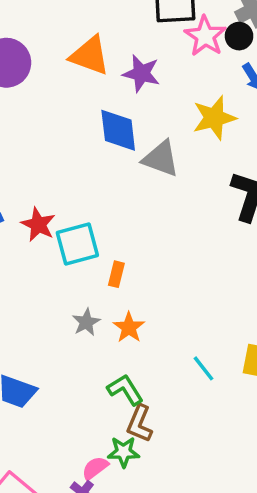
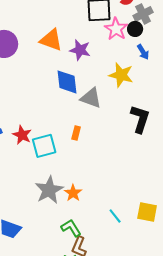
yellow star: (214, 118) -> (121, 75), turned 30
orange rectangle: (116, 274) -> (76, 133), moved
gray star: (86, 322) -> (49, 190), size x1.8

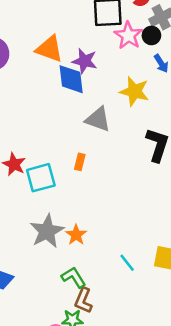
blue diamond: (67, 82) -> (71, 79), moved

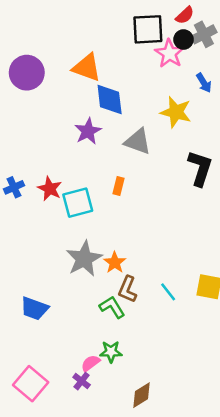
black circle: (151, 35) -> (184, 40), moved
purple star: (85, 61) -> (88, 131), moved, turned 30
brown L-shape: (83, 300) -> (127, 289), moved

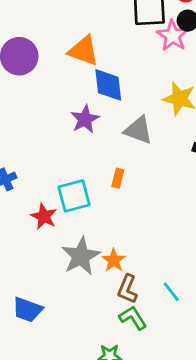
red star: (50, 189) -> (44, 216), moved
green L-shape: (112, 307) -> (133, 318), moved

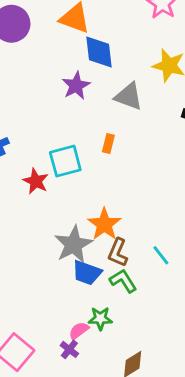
gray star: (81, 256) -> (73, 244), moved
orange star: (114, 260) -> (104, 224), size x1.4
blue trapezoid: (27, 310) -> (87, 273), moved

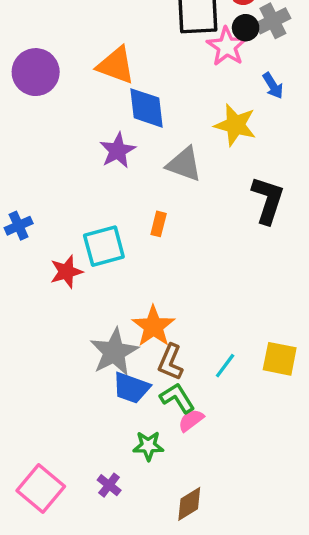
red star: (36, 181) -> (66, 272), turned 30
cyan line: (161, 255) -> (225, 366), turned 75
pink semicircle: (79, 331) -> (191, 420), moved

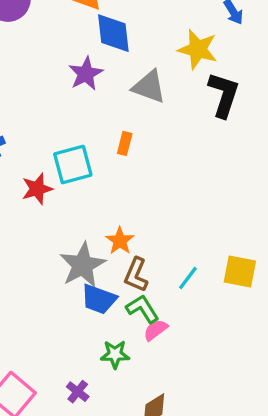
black L-shape: (268, 200) -> (224, 95), moved
orange star: (153, 326) -> (120, 241), size x0.7

